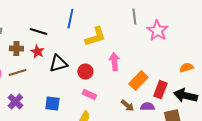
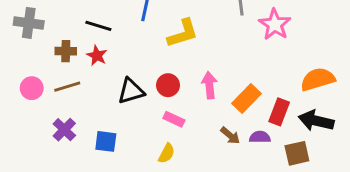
pink arrow: (114, 62) -> (209, 85), moved
black triangle: (58, 64) -> (131, 91), moved
orange semicircle: (186, 68) -> (318, 79), size x1.6
blue square: (52, 104) -> (106, 141), moved

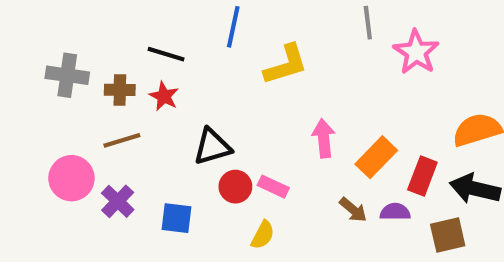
gray cross: (29, 23) -> (67, 75), moved
red circle: (168, 85) -> (235, 187), moved
pink circle: (32, 88) -> (71, 178), moved, size x1.4

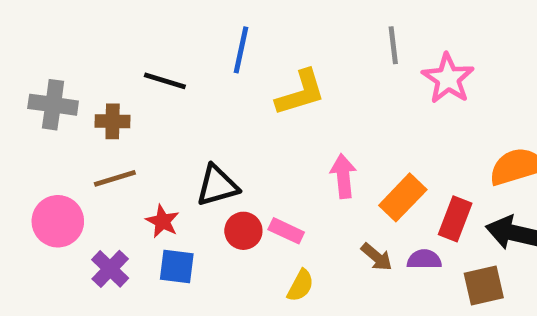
red star: (164, 96) -> (163, 221), moved
purple cross: (118, 201) -> (110, 269), moved
yellow semicircle: (263, 235) -> (301, 286), moved

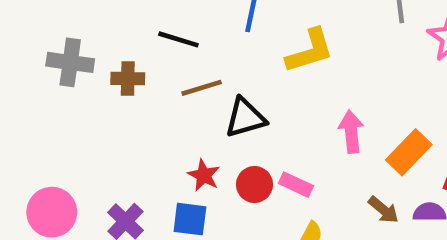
brown line: (115, 178) -> (202, 88), moved
black triangle: (217, 186) -> (245, 118), moved
pink circle: (58, 221) -> (52, 212), moved
red star: (163, 221) -> (204, 175), moved

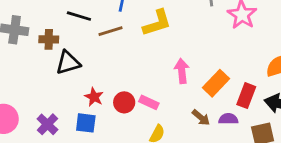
brown line: (202, 88) -> (110, 31), moved
black triangle: (245, 118) -> (68, 63), moved

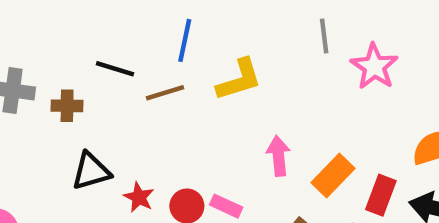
black triangle: (68, 63) -> (91, 171), moved

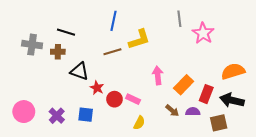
black line: (115, 69) -> (66, 32), moved
brown line: (165, 93) -> (112, 52), moved
black triangle: (91, 171) -> (79, 71), moved, turned 36
red star: (139, 197) -> (97, 88), moved

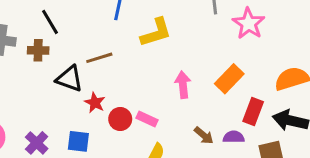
black line: (66, 32) -> (50, 22), turned 42
brown line: (112, 52) -> (99, 58), moved
orange rectangle: (184, 85) -> (229, 79), moved

